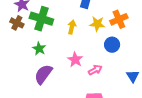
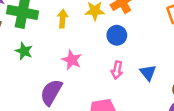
pink arrow: (95, 70) -> (117, 70), moved, turned 136
purple semicircle: (43, 74) -> (51, 92), moved

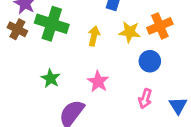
green star: (24, 51) -> (51, 78), moved

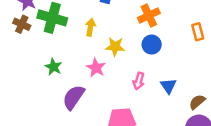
yellow star: (130, 32) -> (115, 47), moved
blue circle: (150, 61) -> (152, 45), moved

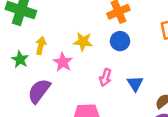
yellow arrow: (90, 27) -> (41, 45), moved

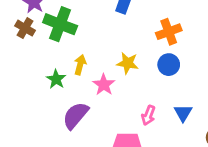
pink arrow: (105, 77) -> (148, 115), moved

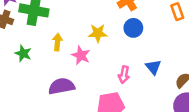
green star: (56, 79) -> (23, 53), moved
purple semicircle: (76, 115) -> (61, 86), turned 50

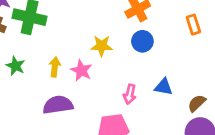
yellow arrow: (57, 42) -> (55, 67), moved
blue triangle: (153, 67) -> (164, 87), turned -42

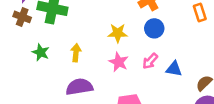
pink star: (81, 70) -> (119, 62), moved
pink arrow: (130, 94) -> (150, 61), moved, turned 30

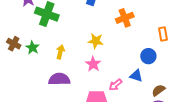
brown cross: (22, 17) -> (14, 44), moved
blue circle: (154, 28) -> (148, 56), moved
pink arrow: (150, 61) -> (115, 85), moved

